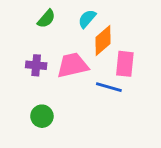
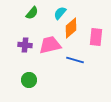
pink rectangle: (125, 64) -> (96, 37), moved

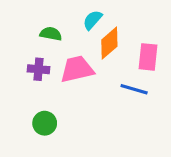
green semicircle: (32, 13) -> (51, 34), moved, turned -120
blue line: (75, 60) -> (134, 89), moved

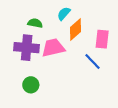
purple cross: (38, 69) -> (27, 48), size x1.6
blue line: (134, 89) -> (92, 61), turned 30

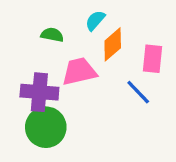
purple cross: (27, 48) -> (39, 92), moved
green circle: (31, 85) -> (46, 127), size x1.6

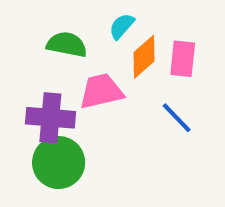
green semicircle: (52, 35) -> (67, 44), size x1.4
pink rectangle: (153, 59) -> (183, 59), moved

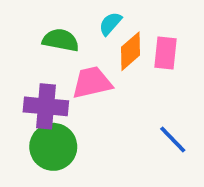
blue line: (177, 118) -> (173, 139), moved

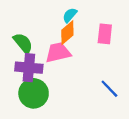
green semicircle: (61, 40) -> (23, 43), moved, turned 40
orange diamond: (131, 51) -> (67, 33), moved

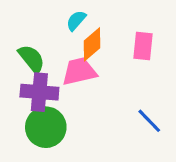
cyan semicircle: (70, 15) -> (76, 20), moved

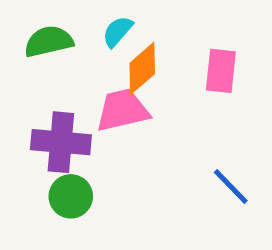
green semicircle: (31, 59) -> (49, 41), moved, turned -64
green circle: (46, 127) -> (71, 196), size x0.7

